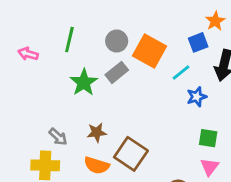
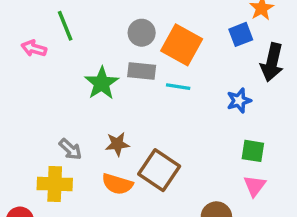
green line: (69, 40) -> (65, 26), moved, turned -35
gray rectangle: (117, 72) -> (142, 71), turned 45
cyan line: (181, 72) -> (178, 87), moved, turned 48

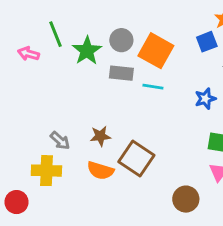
green star: (102, 83) -> (87, 51), moved

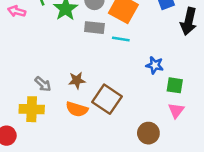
blue star: (205, 99) -> (155, 65), moved, turned 30

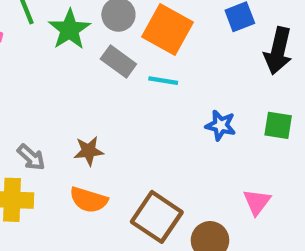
gray rectangle: (94, 28) -> (118, 61), turned 30
green square: (175, 85) -> (278, 125), moved
brown square: (107, 99) -> (157, 217), moved

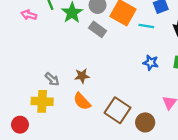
cyan line: (163, 81) -> (146, 26), moved
orange semicircle: (89, 200) -> (82, 101), turned 30

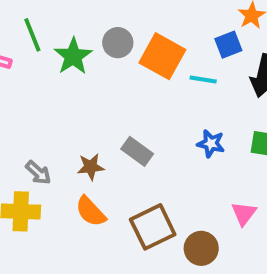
gray rectangle: (98, 29) -> (137, 151), moved
brown square: (117, 110) -> (153, 227), turned 30

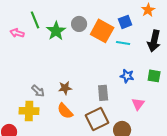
blue square: (228, 45) -> (125, 22), moved
gray rectangle: (137, 151) -> (103, 93), moved, turned 49
pink triangle: (244, 213) -> (138, 104), moved

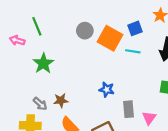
green star: (56, 31) -> (43, 63), moved
blue star: (127, 76) -> (107, 90), moved
brown star: (65, 88) -> (61, 100), moved
gray rectangle: (103, 93) -> (128, 109), moved

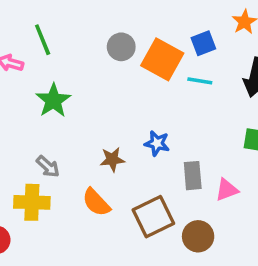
brown star: (61, 100) -> (112, 159), moved
pink triangle: (149, 118) -> (227, 190), turned 32

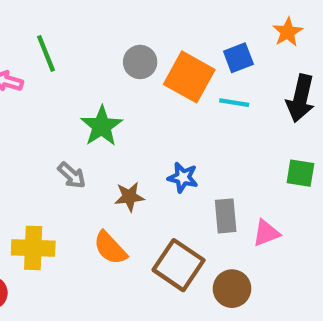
green star: (53, 100) -> (102, 126), moved
gray arrow: (48, 167) -> (72, 175), moved
brown square: (153, 217) -> (179, 265), turned -30

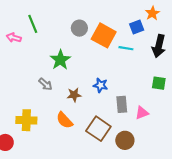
blue square: (238, 58) -> (137, 27), moved

